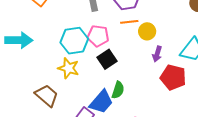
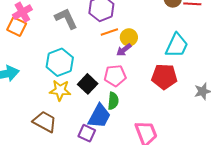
pink pentagon: (98, 36) -> (115, 76), moved
purple arrow: (157, 54) -> (124, 50), moved, turned 49
black square: (107, 59) -> (88, 84), moved

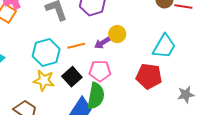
orange line: (109, 32) -> (76, 46), moved
purple arrow: (124, 50) -> (102, 43), moved
green semicircle: (113, 101) -> (96, 96), size x1.5

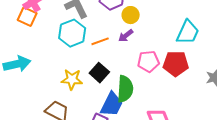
yellow circle: (117, 34) -> (131, 15), moved
cyan hexagon: (46, 53) -> (72, 33), moved
pink pentagon: (100, 71) -> (148, 61), moved

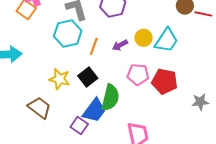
yellow circle: (131, 15) -> (144, 38), moved
cyan trapezoid: (188, 32) -> (166, 40), moved
orange line: (100, 41) -> (94, 46), turned -60

